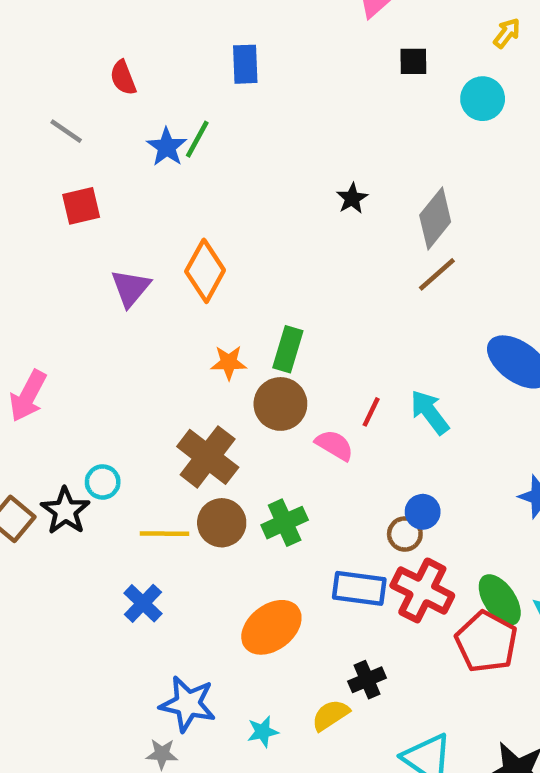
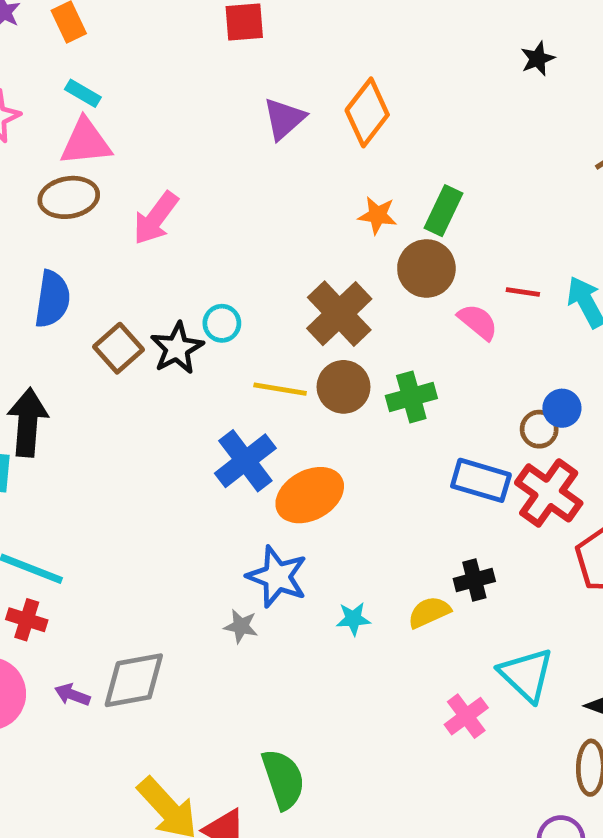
red line: (371, 412) -> (523, 292), turned 64
blue cross: (143, 603) -> (245, 461), size x1.4
orange ellipse: (271, 627) -> (310, 495), moved

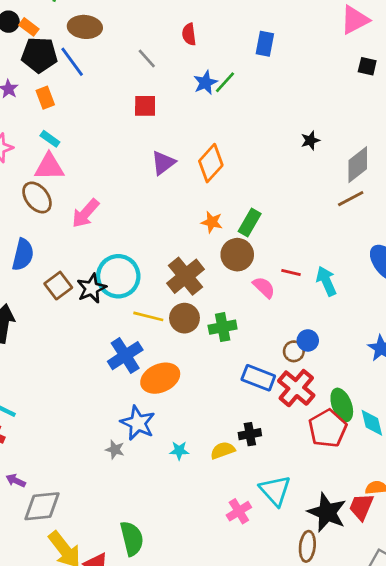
brown ellipse: (69, 197) -> (37, 197), turned 56
cyan circle: (222, 323) -> (118, 276), size x2.0
gray diamond: (134, 680) -> (42, 506), moved

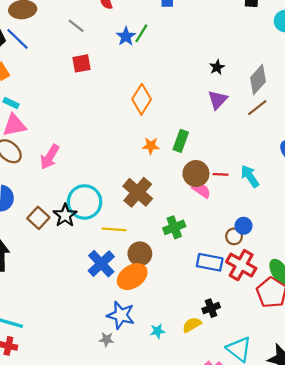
purple triangle: (163, 163) -> (218, 100), moved
brown circle: (237, 255) -> (196, 174), moved
brown circle: (184, 318) -> (140, 254), moved

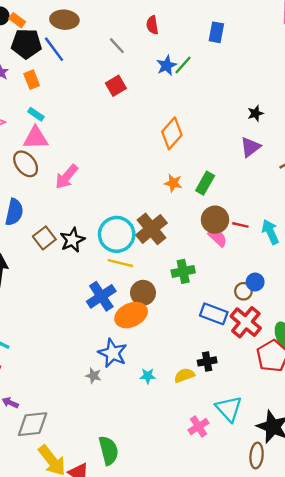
red square: (81, 63) -> (116, 86), turned -30
cyan circle: (85, 202) -> (117, 234), moved

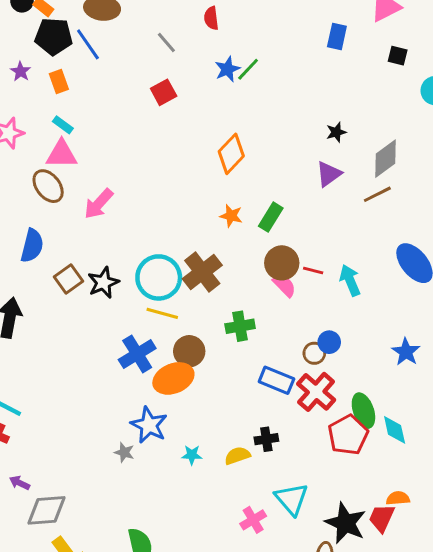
blue rectangle: (216, 32) -> (337, 36), moved

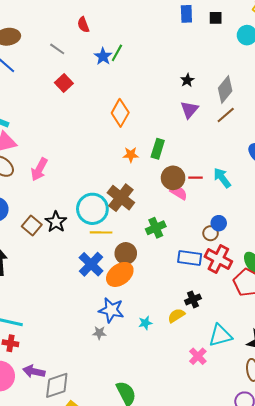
blue rectangle: (337, 36) -> (186, 14), moved
purple arrow: (20, 483) -> (34, 371), size x1.5
cyan triangle: (292, 499) -> (220, 335), turned -50

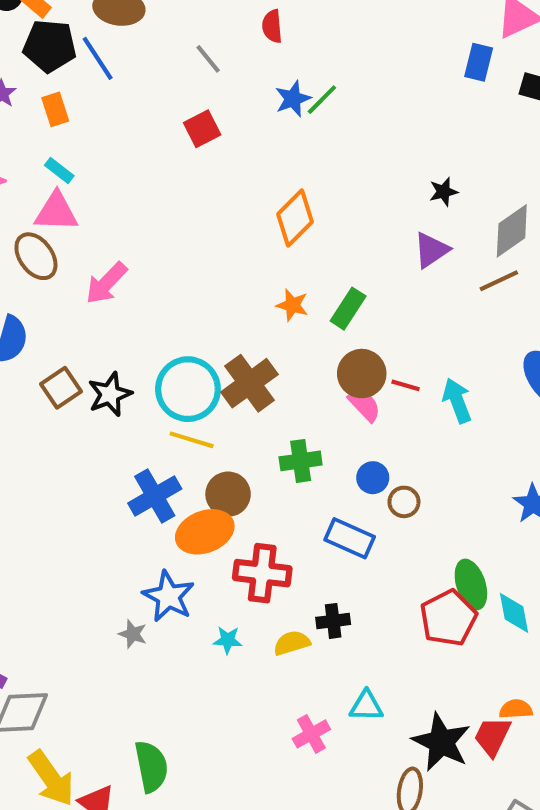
blue circle: (219, 223) -> (373, 478), moved
red cross: (218, 259) -> (262, 573), moved, turned -36
cyan triangle: (220, 335) -> (366, 706), size x0.7

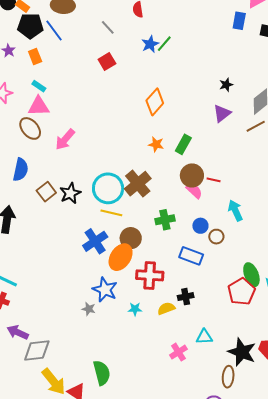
cyan arrow: (457, 401) -> (235, 210), moved
orange ellipse: (205, 532) -> (121, 257), turned -32

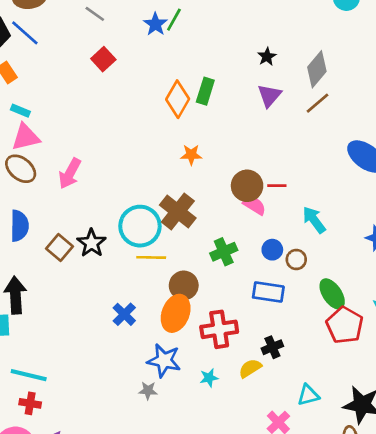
green rectangle: (183, 144) -> (205, 91), moved
blue cross: (95, 241) -> (124, 314), moved, size x0.7
green ellipse: (251, 275) -> (332, 294), moved

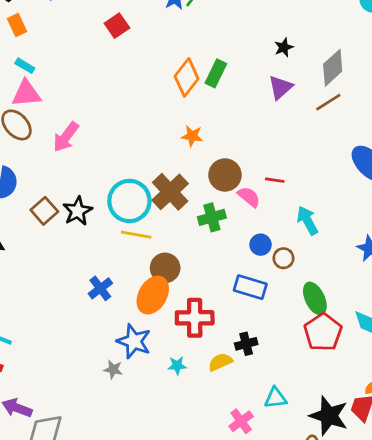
brown circle: (247, 186) -> (225, 175), moved
green cross: (224, 252) -> (212, 217), moved

